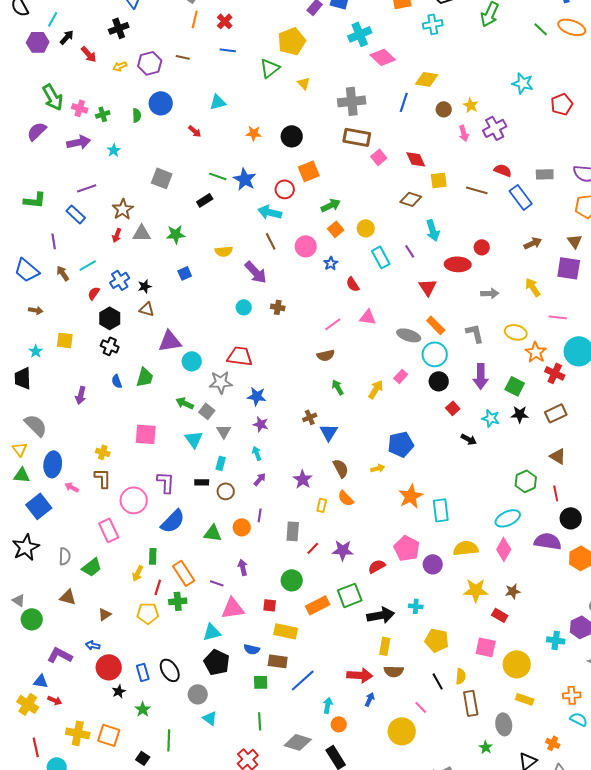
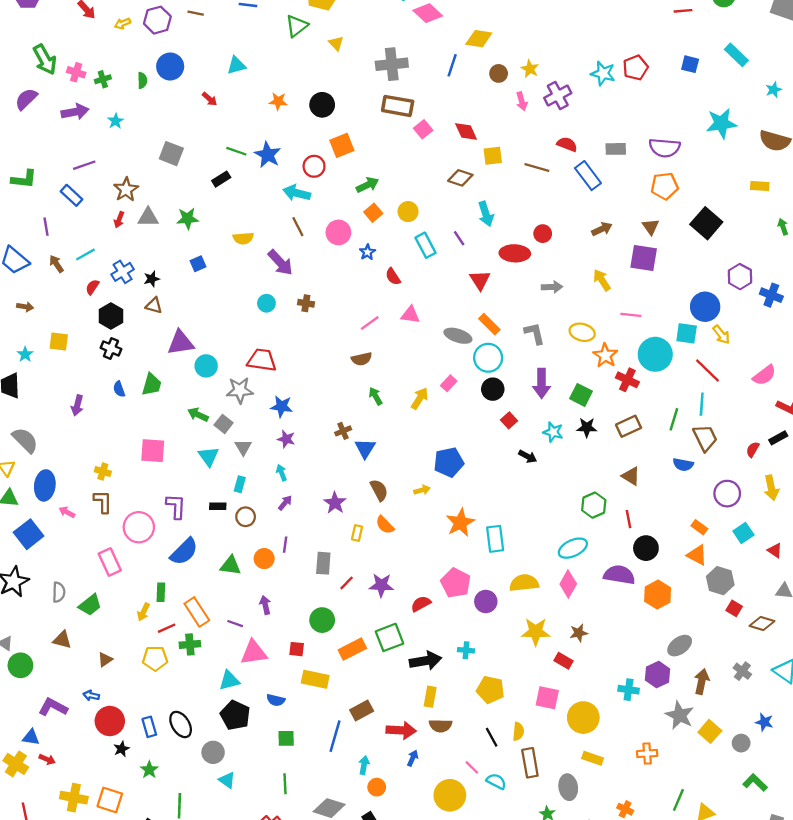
cyan star: (523, 83) -> (603, 73), moved
red line: (158, 587) -> (167, 628), turned 49
brown rectangle: (278, 661) -> (362, 711), moved, turned -36
blue line: (303, 680) -> (335, 736), turned -32
cyan semicircle: (579, 719) -> (496, 781), moved

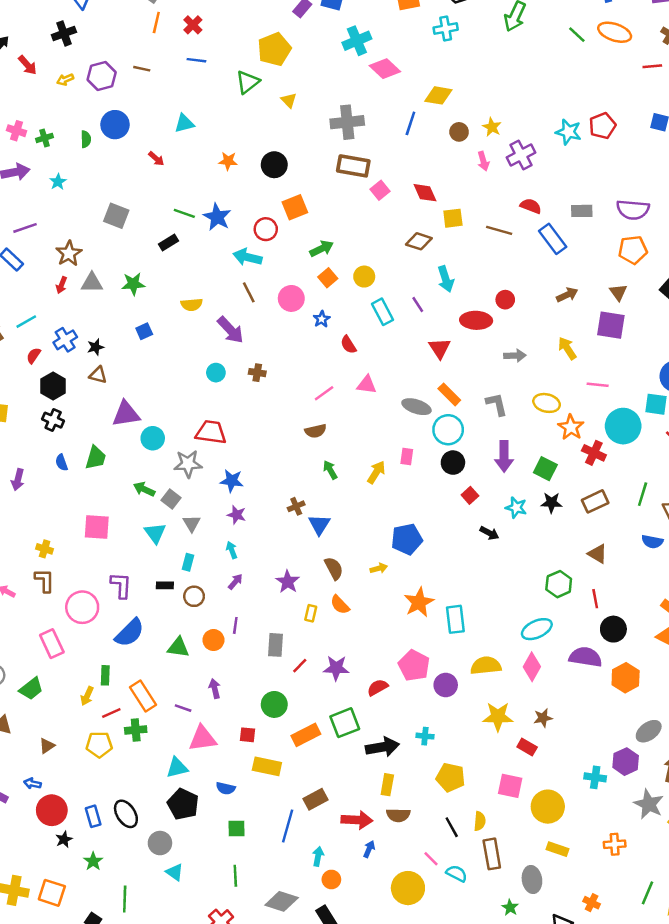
pink rectangle: (449, 383) -> (407, 456), turned -35

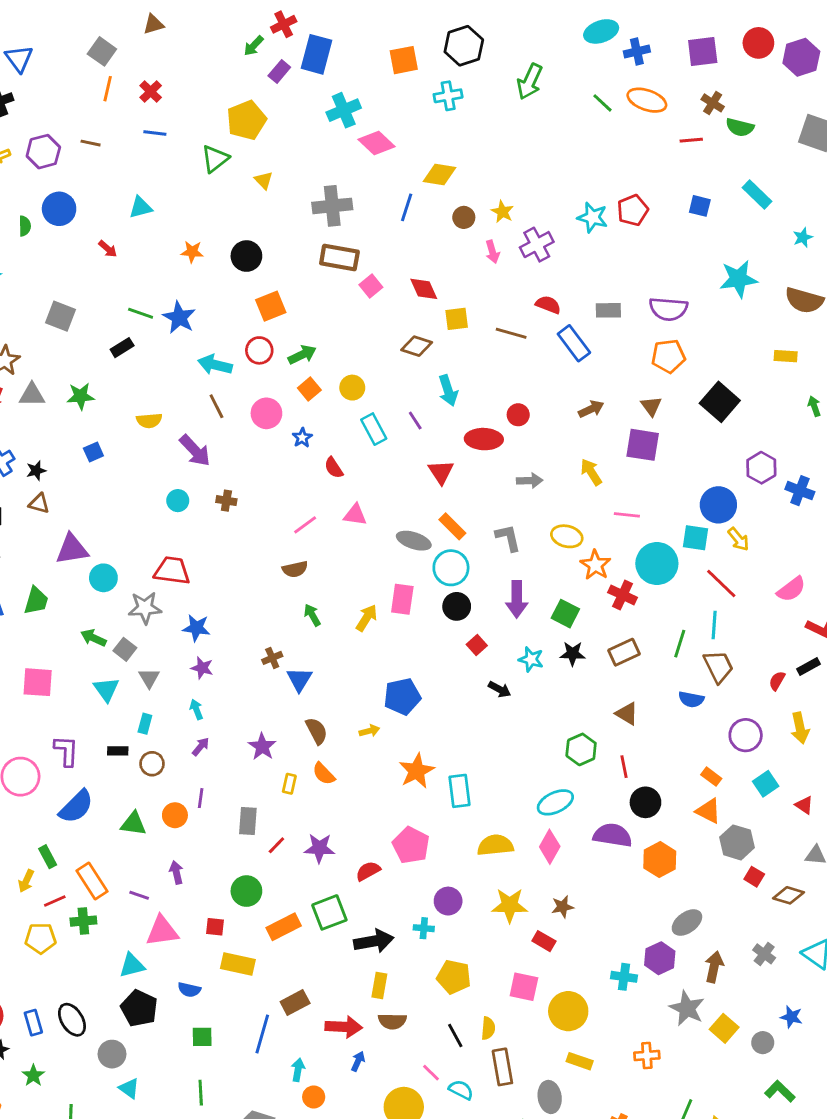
red circle: (266, 229) -> (259, 350), moved
pink rectangle: (407, 456) -> (402, 599), size x1.5
green rectangle: (105, 675) -> (48, 857), turned -30
purple circle: (446, 685) -> (448, 901), moved

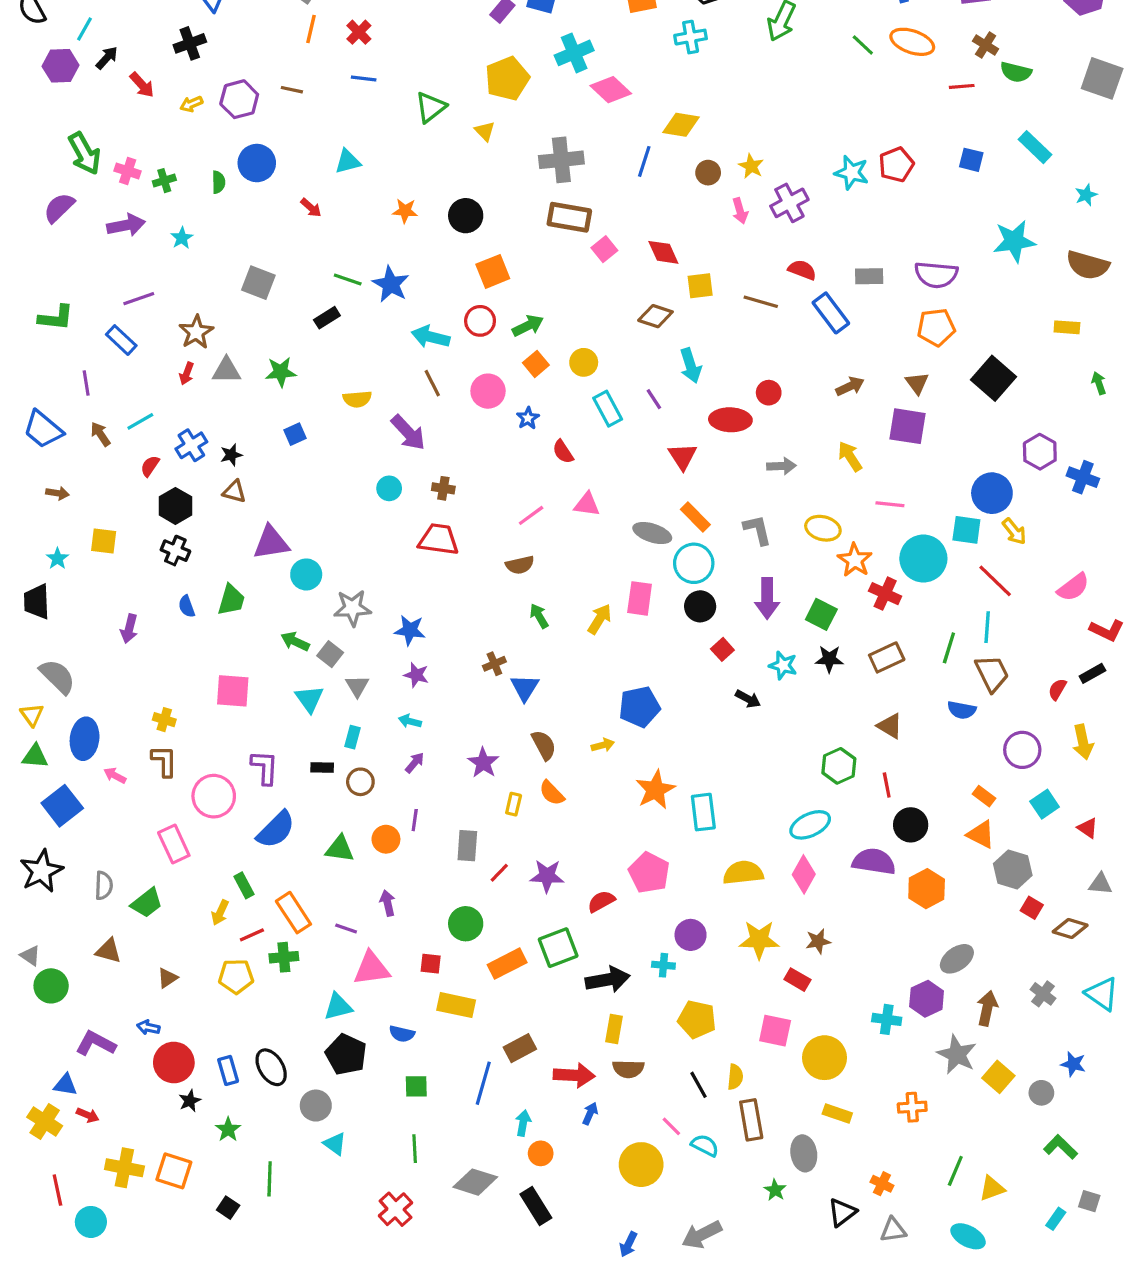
yellow pentagon: (246, 120) -> (507, 78), moved
red trapezoid: (172, 571) -> (439, 539), moved
cyan arrow: (196, 709) -> (410, 721), turned -54

